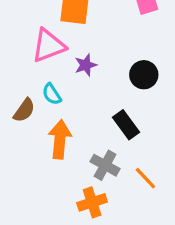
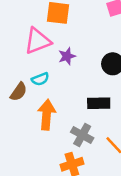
cyan semicircle: (52, 94) -> (40, 79), turned -78
black rectangle: (126, 125) -> (99, 103), turned -55

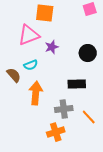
brown semicircle: (19, 92) -> (14, 75), turned -77
gray cross: (82, 135) -> (64, 109), turned -36

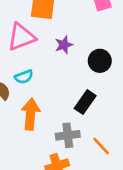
purple star: (52, 47) -> (64, 45), moved
black rectangle: (77, 84) -> (85, 102), turned -54

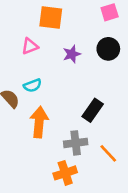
pink triangle: (21, 37) -> (30, 46), size x0.6
black circle: (100, 61) -> (108, 49), moved

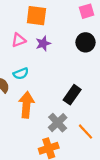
purple star: (72, 54) -> (43, 43), moved
gray cross: (76, 143) -> (58, 123), turned -36

